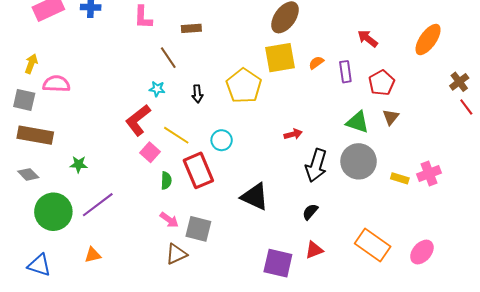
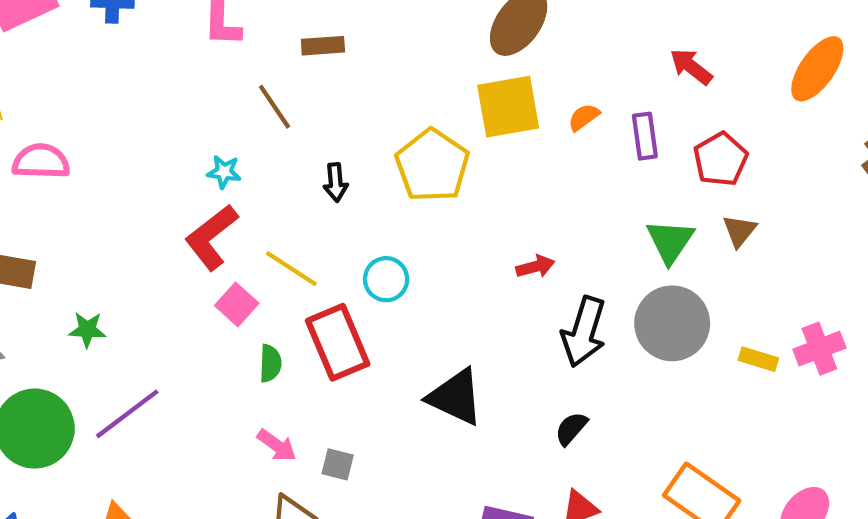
cyan star: (157, 89) -> (224, 172), moved
green triangle: (358, 122) -> (670, 241), turned 45
gray square: (198, 229) -> (338, 464), size x0.6

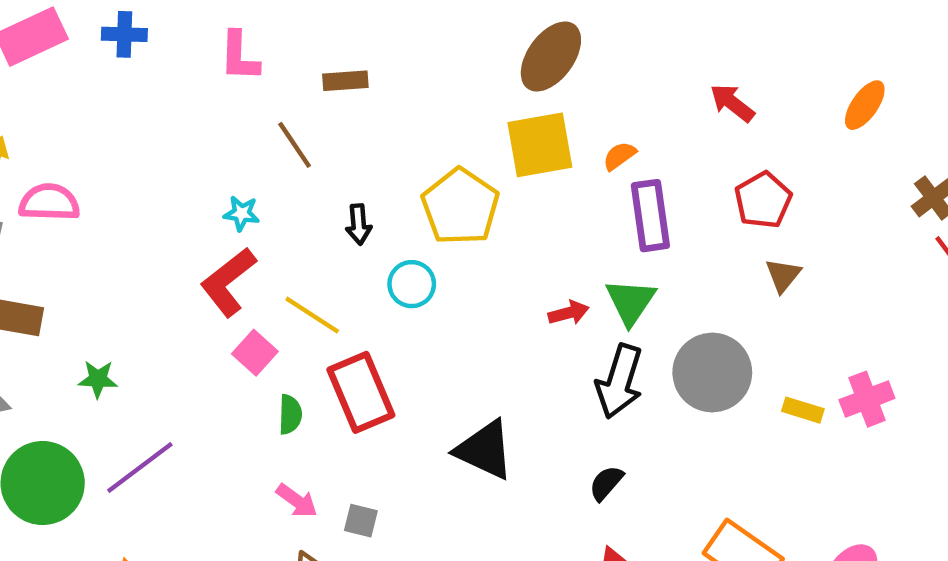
orange ellipse: (817, 69) -> (865, 105), size x0.7
purple rectangle: (645, 136) -> (650, 216), moved, size x1.4
green triangle: (670, 241) -> (630, 302), moved
cyan circle: (386, 279) -> (412, 284), moved

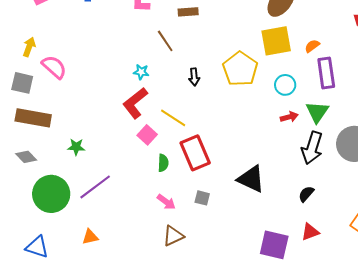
pink semicircle: (49, 202) -> (54, 67), turned 40
cyan circle: (412, 284) -> (285, 85), moved
gray square: (361, 521) -> (202, 198), moved

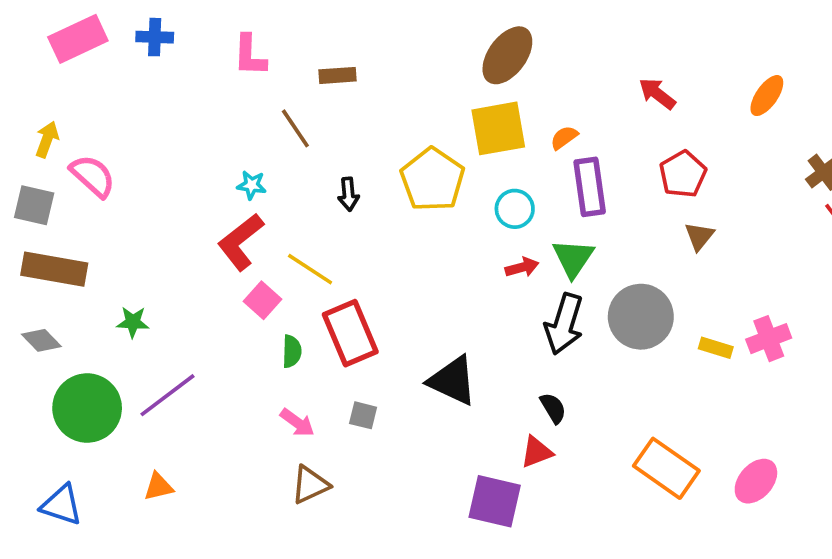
black semicircle: (306, 194) -> (553, 408), turned 108
red triangle: (310, 232) -> (537, 452), moved

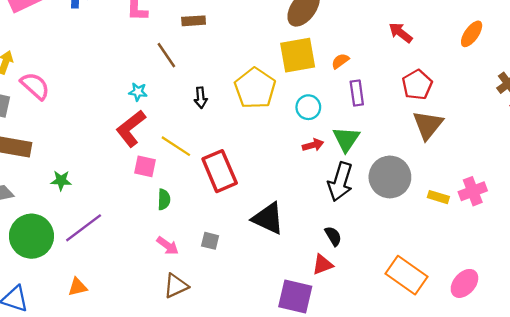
purple rectangle: (590, 187) -> (357, 93), size x0.7
brown triangle: (699, 236) -> (428, 125), size x1.6
pink square: (263, 300) -> (145, 166), turned -30
red rectangle: (350, 333) -> (220, 171), moved

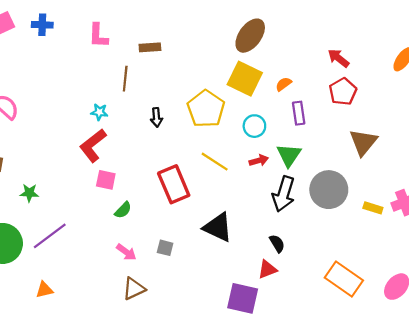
brown line: (166, 55) -> (125, 79), turned 40
yellow square: (298, 55) -> (245, 79), turned 36
red pentagon: (417, 85) -> (343, 92), moved
yellow line: (176, 146) -> (215, 162), moved
green semicircle: (164, 199) -> (123, 210), turned 42

